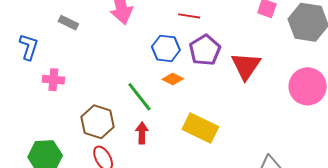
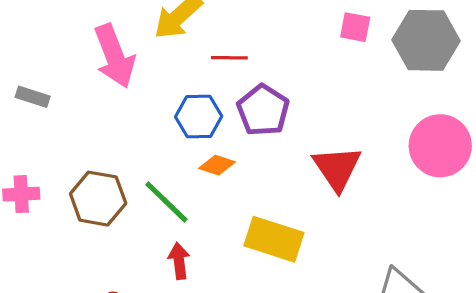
red triangle: (246, 66) -> (337, 168), moved
brown hexagon: (98, 122) -> (98, 199), moved

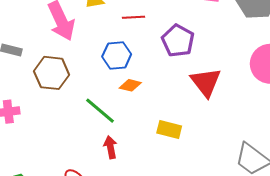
purple pentagon: (263, 110) -> (178, 41), moved
brown hexagon: (98, 199) -> (52, 73), moved
yellow rectangle: (274, 239) -> (169, 129), size x0.7

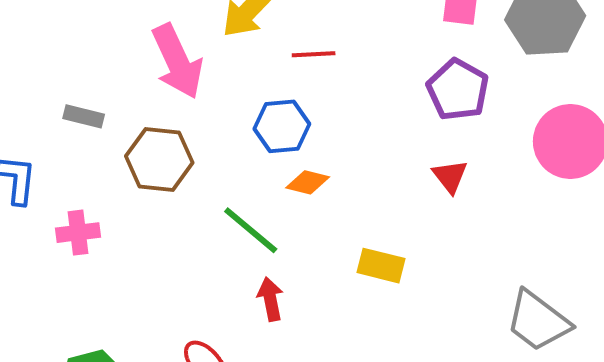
purple pentagon: (178, 41) -> (458, 90), moved
red triangle: (206, 82) -> (450, 176), size x0.6

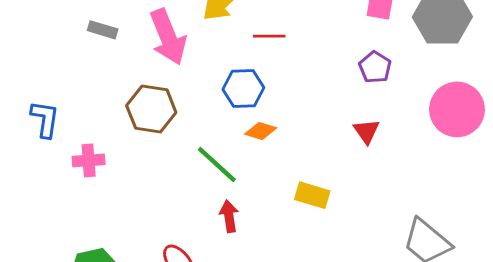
purple pentagon: (458, 90) -> (375, 67), size x0.7
gray rectangle: (84, 116) -> (103, 30), moved

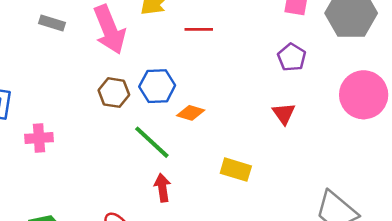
blue hexagon: (243, 89) -> (157, 86), moved
brown hexagon: (151, 109) -> (114, 93), moved, size x0.7

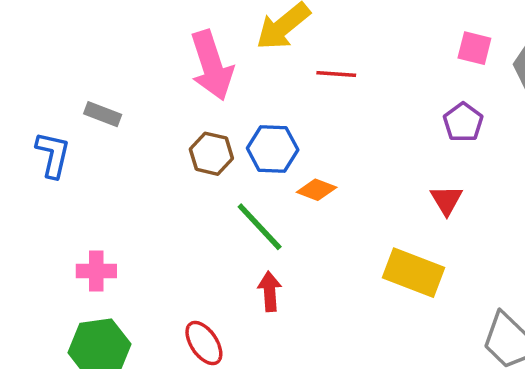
gray rectangle: (52, 23) -> (103, 114), moved
pink cross: (39, 138) -> (96, 271), moved
yellow rectangle: (236, 170) -> (414, 273), moved, size x1.4

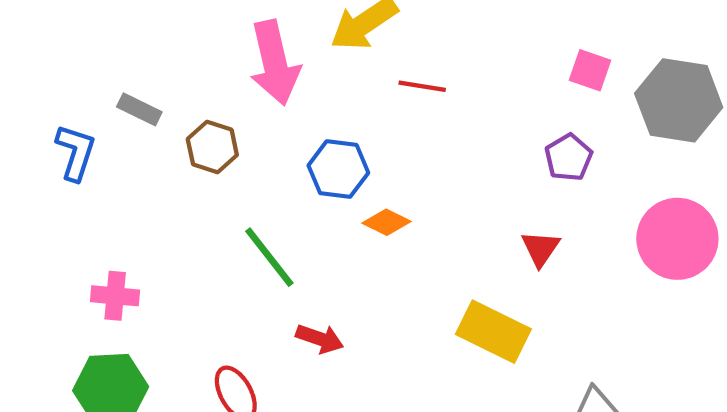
brown hexagon: (211, 154) -> (212, 147), moved
green line: (260, 227) -> (269, 257), moved
red arrow: (270, 291) -> (320, 339), turned 108

